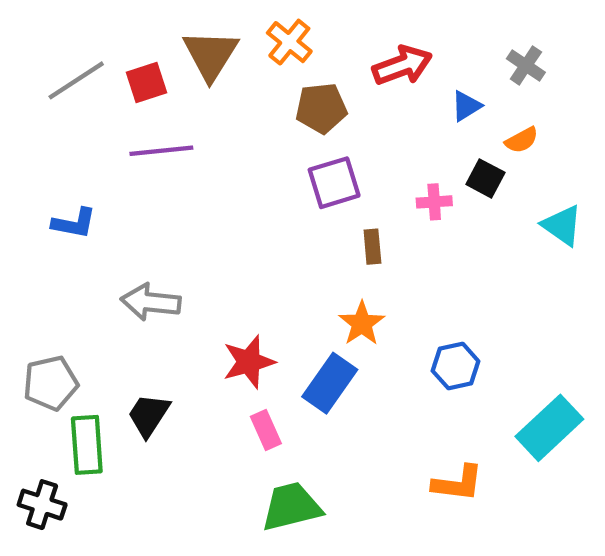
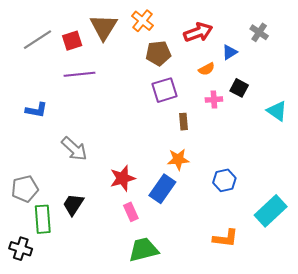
orange semicircle: (522, 140) -> (207, 69), moved
gray arrow: (151, 302) -> (74, 149), turned -144
orange star: (362, 323) -> (178, 159), turned 30

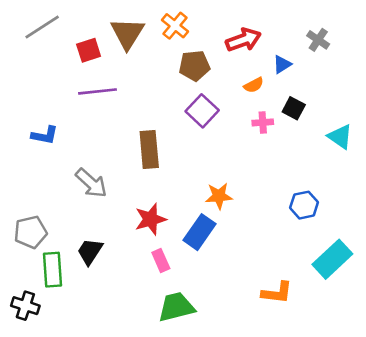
gray line: (37, 40) -> (42, 27), moved
purple square: (165, 90) -> (202, 111), turned -30
brown rectangle: (183, 122) -> (149, 150), moved, size x1.8
blue hexagon: (224, 180) -> (304, 205), moved

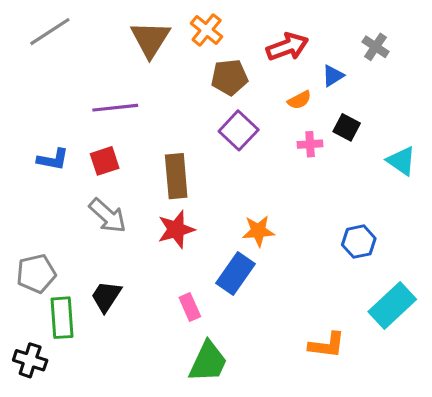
red square: (89, 50) -> (105, 161), moved
red star: (151, 219) -> (176, 229), moved
green trapezoid: (176, 307) -> (208, 362), turned 129

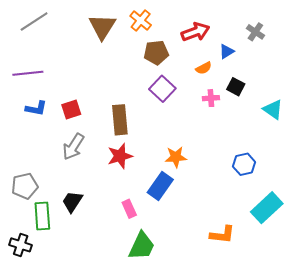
purple line: (115, 108) -> (28, 73), moved
gray arrow: (108, 216) -> (73, 147), turned 80

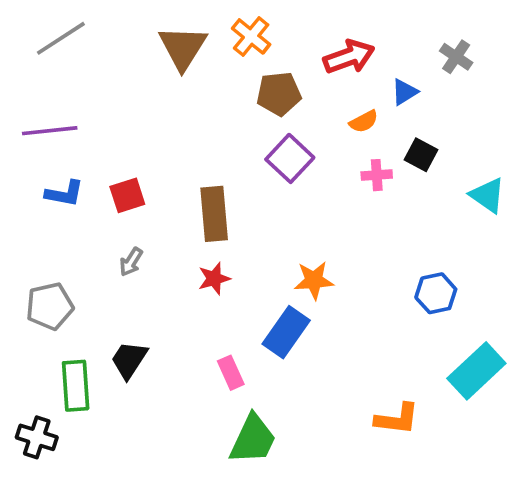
gray arrow: (73, 147) -> (131, 262), size x0.6
red star: (120, 156) -> (214, 279), size x0.7
gray pentagon: (25, 186) -> (50, 306), moved

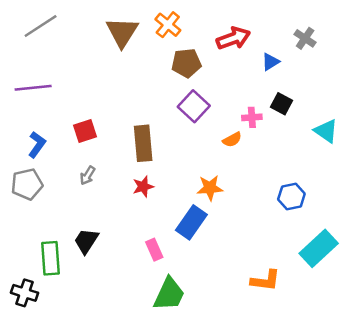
orange semicircle: (364, 121) -> (232, 140), moved
blue L-shape: (64, 194) -> (37, 145), moved, turned -65
gray pentagon: (50, 306) -> (27, 184), moved

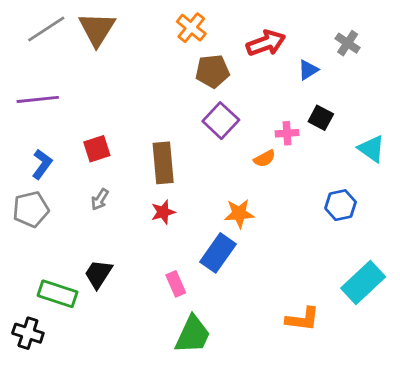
brown triangle: (122, 32) -> (97, 29), moved
blue hexagon: (291, 196) -> (341, 205), moved
green rectangle: (50, 258) -> (58, 294), turned -68

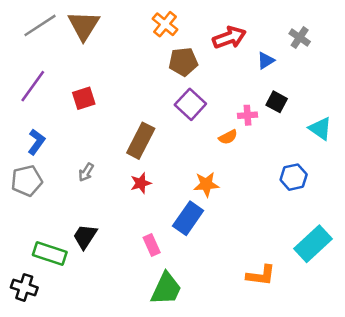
purple line: (38, 99) -> (33, 86), turned -48
red square: (97, 149) -> (84, 98), moved
brown rectangle: (163, 163) -> (141, 141), turned 32

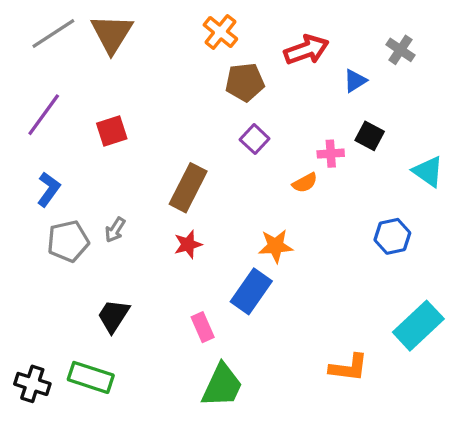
purple square: (190, 104) -> (255, 139), size x0.7
gray pentagon: (27, 181) -> (68, 241), moved
green rectangle: (50, 253) -> (91, 377), moved

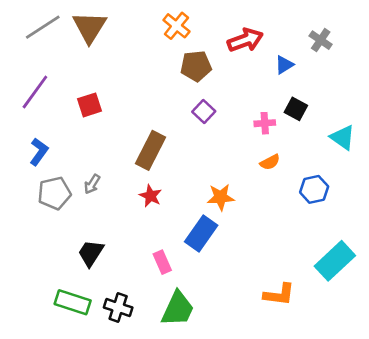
orange semicircle: (305, 183) -> (270, 162), moved
red star: (188, 244) -> (151, 196), turned -30
black cross: (32, 384) -> (118, 307), moved

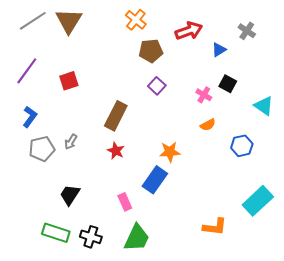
pink cross: (265, 123) -> (204, 95), turned 35

